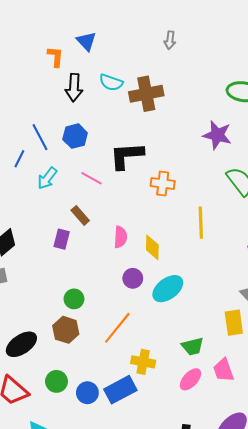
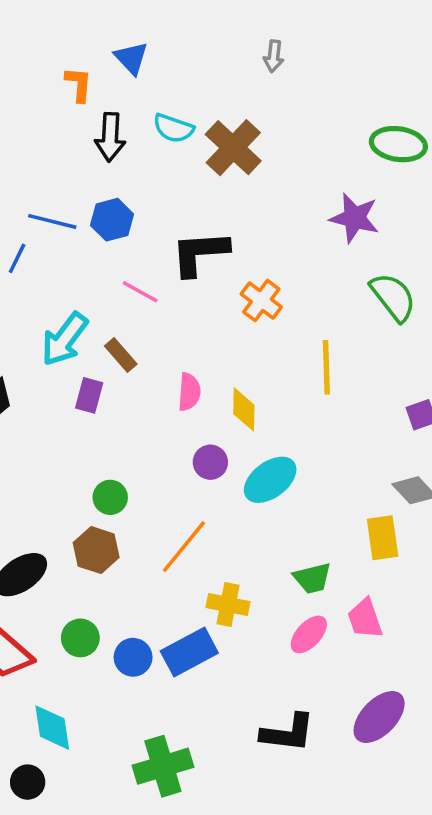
brown cross: (146, 94) -> (233, 148), turned -36
blue line: (40, 137) -> (52, 221), turned -48
cyan arrow: (47, 178) -> (65, 339), moved, size x1.4
orange cross: (163, 183) -> (261, 301), turned 30

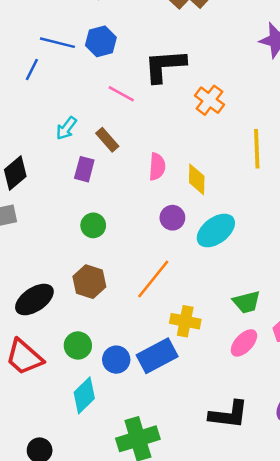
cyan arrow: (65, 339) -> (66, 128), size x0.6
green circle: (110, 497) -> (93, 225), moved
cyan diamond: (52, 728) -> (84, 395), moved, turned 54

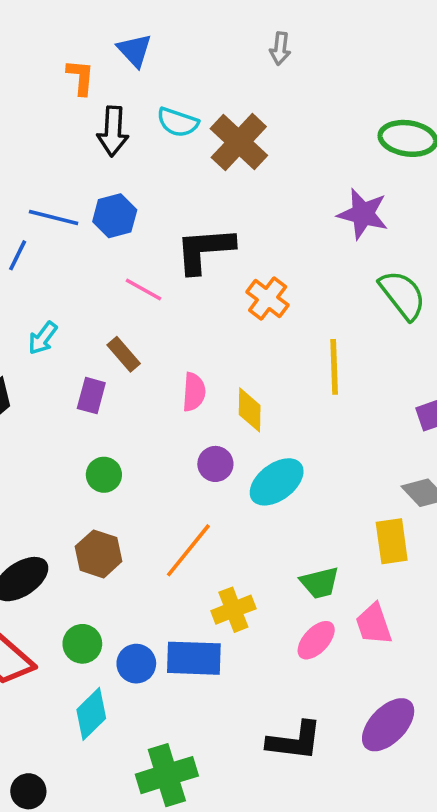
cyan arrow: (66, 128) -> (43, 338), moved
yellow cross: (185, 321) -> (233, 610), turned -32
blue rectangle: (157, 356) -> (194, 658), turned 30

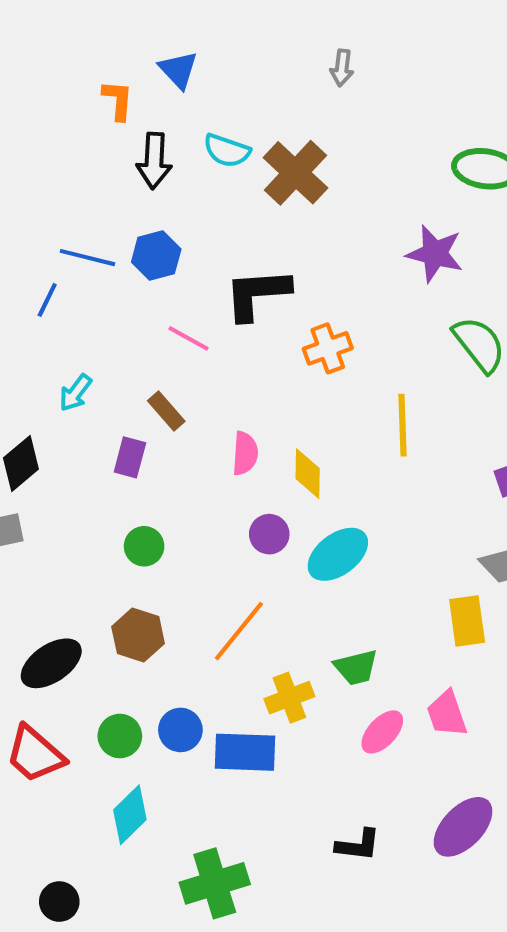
orange cross: (268, 298) -> (328, 348), turned 33
green trapezoid: (320, 583) -> (356, 667), moved
blue circle: (136, 664) -> (180, 730), moved
black L-shape: (295, 741) -> (358, 845), size x0.7

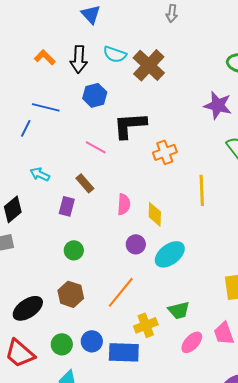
orange L-shape: (118, 100) -> (45, 57), moved, turned -50
blue hexagon: (156, 256) -> (95, 95), moved
cyan arrow: (75, 393) -> (40, 174), turned 78

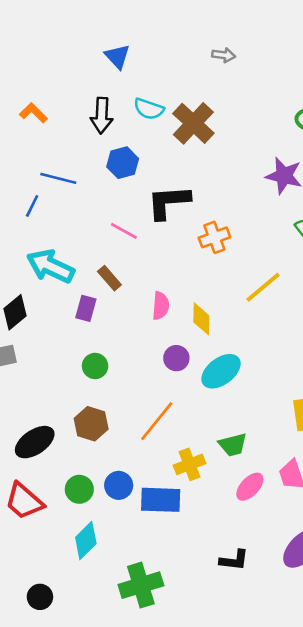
gray arrow: (172, 13) -> (224, 55), turned -90
orange L-shape: (45, 57) -> (33, 113), moved
cyan arrow: (40, 174) -> (50, 266), size x1.8
yellow line: (202, 190) -> (263, 287), turned 52

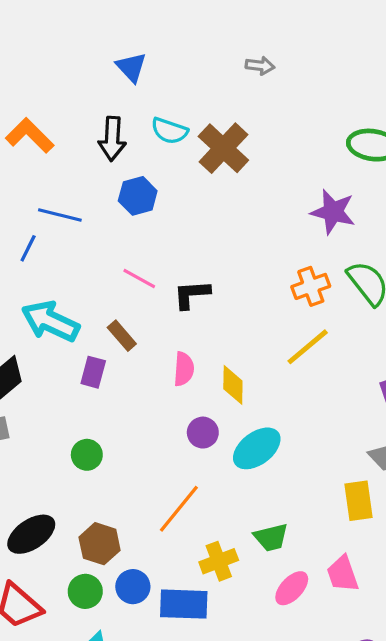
orange L-shape: (33, 113) -> (30, 136), size x1.4
black L-shape: (169, 202) -> (192, 294), moved, size x0.7
orange cross: (214, 237) -> (311, 286), moved
green circle: (95, 366) -> (87, 455), moved
brown hexagon: (91, 424) -> (100, 544), moved

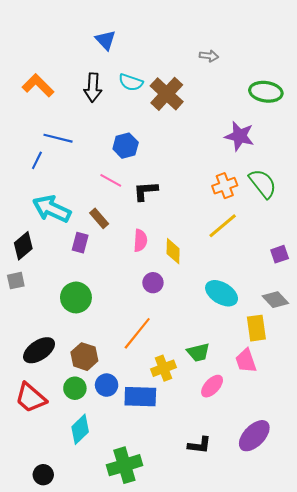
gray arrow: (260, 66) -> (209, 56), moved
blue hexagon: (138, 196) -> (126, 146), moved
cyan ellipse: (257, 448) -> (222, 293), moved, turned 68
green circle: (87, 455) -> (76, 297), size x1.5
pink trapezoid: (343, 574) -> (246, 361), moved

